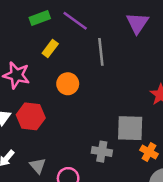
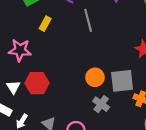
orange circle: (68, 84) -> (95, 77), moved
gray cross: (102, 152) -> (101, 104), turned 35

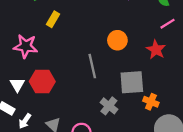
gray line: (88, 20) -> (92, 66), moved
orange circle: (95, 77) -> (117, 40), moved

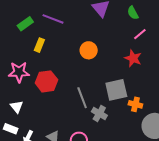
orange circle: (117, 40) -> (89, 50), moved
gray line: (92, 66) -> (82, 98), moved
red hexagon: (42, 82) -> (46, 81), moved

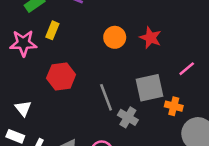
pink line: (140, 34) -> (187, 69), moved
red star: (133, 58) -> (151, 38), moved
pink star: (19, 72) -> (23, 43), moved

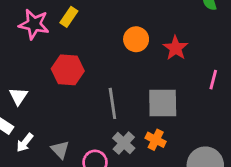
pink line: (187, 69) -> (213, 80), moved, turned -48
orange cross: (174, 106) -> (156, 140), moved
gray cross: (128, 117) -> (124, 143), moved

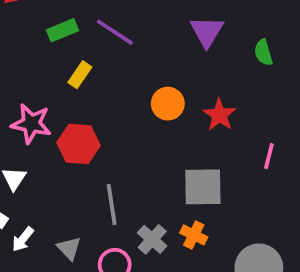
pink star: (34, 24) -> (31, 124), moved
gray line: (112, 103) -> (112, 205), moved

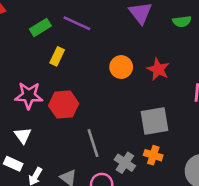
green semicircle: (263, 52) -> (182, 21), turned -72

